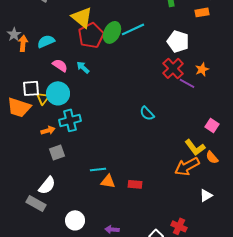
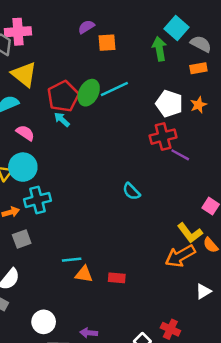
yellow triangle: (82, 17) -> (24, 74), moved
cyan arrow: (83, 67) -> (62, 119), moved
red cross: (173, 68) -> (163, 137), turned 30
orange star: (202, 69) -> (198, 105), moved

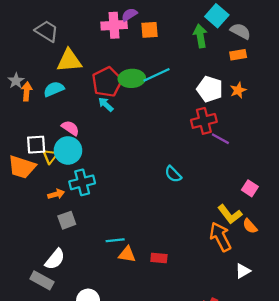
pink cross: (18, 32) -> (114, 25), moved
yellow triangle: (24, 74) -> (69, 61), turned -44
green ellipse: (89, 93) -> (132, 78), turned 60
pink semicircle: (25, 133) -> (70, 128), moved
orange arrow: (180, 256) -> (220, 237), turned 92

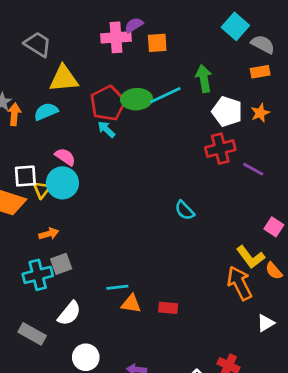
green arrow: (200, 36) -> (204, 79), moved
purple line: (220, 139) -> (253, 169), moved
cyan cross: (82, 182) -> (38, 275), moved
white semicircle: (55, 259) -> (69, 313), moved

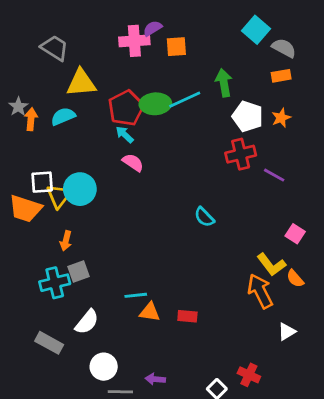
pink semicircle: (65, 157) -> (133, 163), moved
yellow triangle: (42, 190) -> (59, 196), size x1.4
orange arrow: (49, 234) -> (66, 241), turned 120

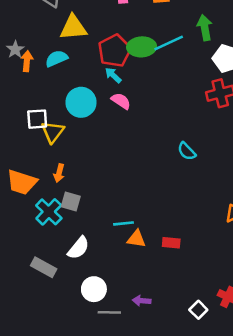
cyan circle: (80, 189) -> (81, 102), moved
orange trapezoid: (25, 209) -> (22, 182), moved
gray square: (78, 272) -> (71, 202), turned 36
cyan cross: (55, 283) -> (49, 212), turned -32

